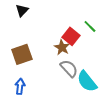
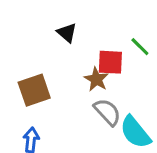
black triangle: (22, 10) -> (67, 33), moved, turned -32
red square: (71, 36) -> (110, 62), turned -36

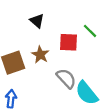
brown star: (96, 79) -> (40, 55), moved

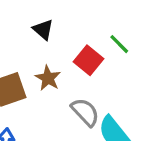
red square: (69, 42) -> (88, 60), turned 36

